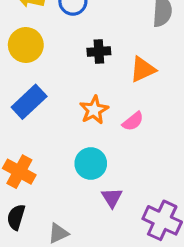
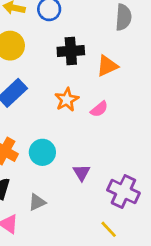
black cross: (99, 51) -> (71, 51), size x1.4
cyan circle: (91, 164) -> (42, 152), moved

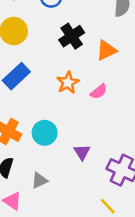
black cross: (71, 51) -> (72, 36), turned -30

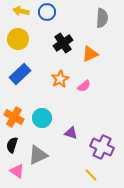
purple triangle: (82, 152) -> (71, 133), turned -40
gray triangle: (39, 180) -> (38, 155), size x1.5

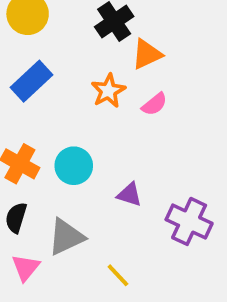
orange triangle: (90, 54) -> (147, 54), moved
pink triangle: (17, 171) -> (26, 268), turned 35
yellow line: (91, 175) -> (118, 275), moved

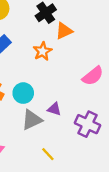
pink semicircle: (154, 104) -> (93, 76), moved, size x1.5
gray triangle: (66, 237) -> (32, 120), moved

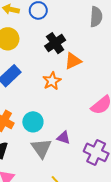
gray triangle: (32, 120) -> (41, 148), turned -40

